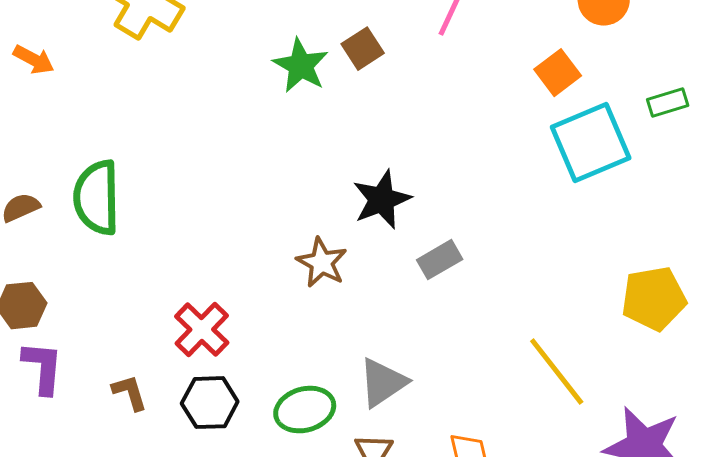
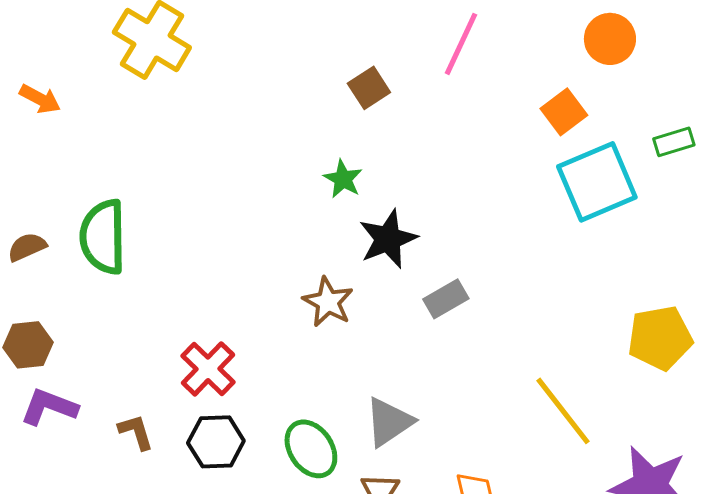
green star: (301, 66) -> (343, 179), moved, size x0.7
purple L-shape: (43, 368) -> (49, 407), turned -74
green ellipse: (305, 410) -> (311, 449), turned 72

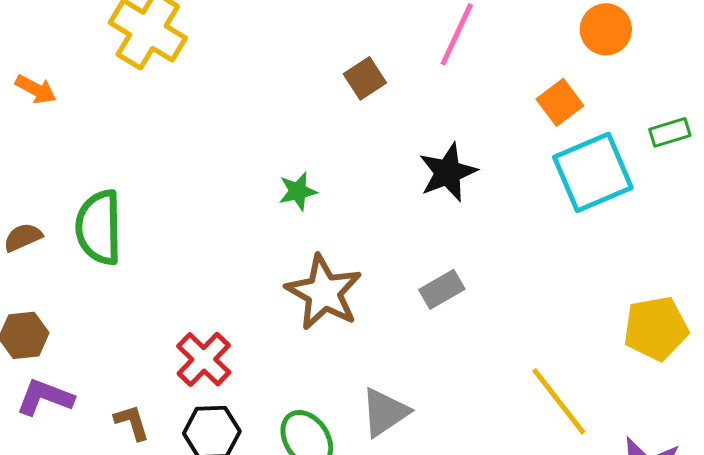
green star: (343, 179) -> (298, 191), moved, turned 30
black star: (388, 239) -> (448, 172), moved
brown star: (328, 302) -> (324, 292), size x1.5

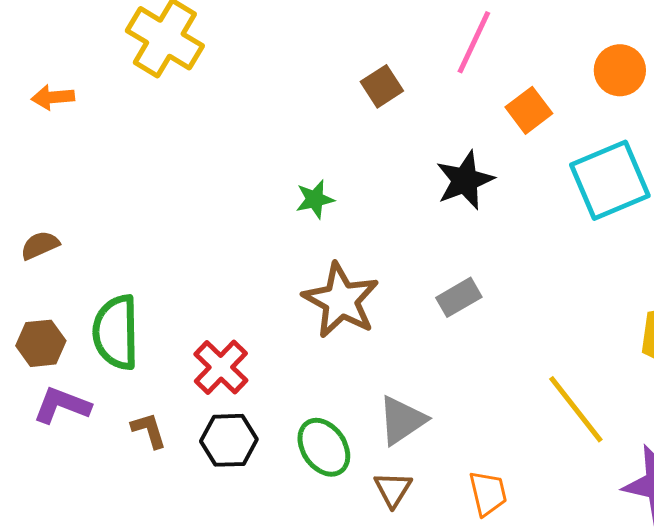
orange circle: (606, 29) -> (620, 70), moved
orange arrow: (36, 89) -> (53, 97), turned 147
orange square: (560, 102) -> (529, 110), moved
green semicircle: (99, 227) -> (116, 332), moved

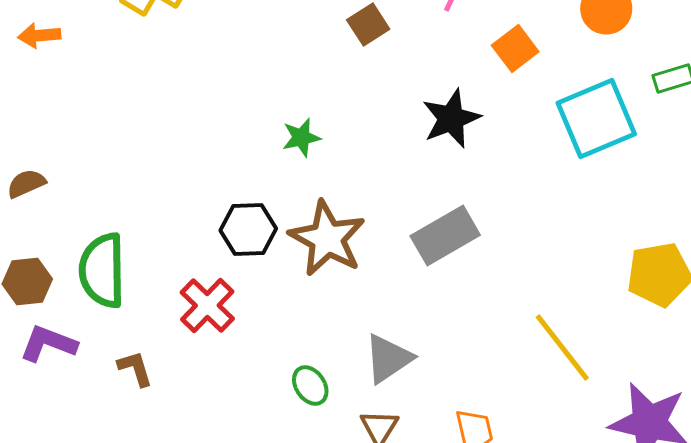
gray rectangle: (459, 297) -> (445, 236), size x1.5
black hexagon: (229, 440) -> (248, 230), moved
green ellipse: (324, 447) -> (310, 386), size x0.7

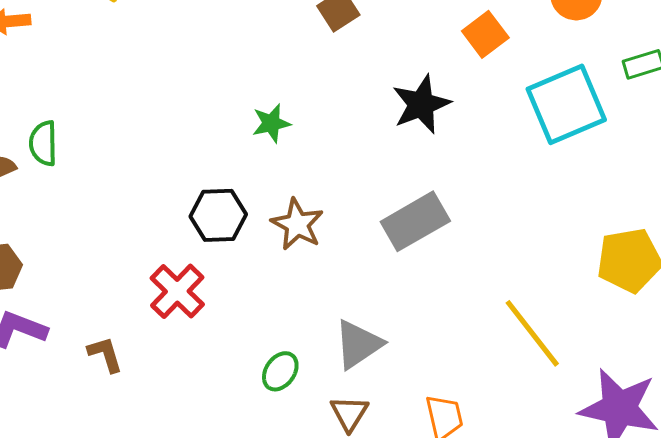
brown star: (327, 238) -> (297, 224), size x0.7
green semicircle: (102, 270) -> (43, 143), moved, size x0.6
green ellipse: (310, 386) -> (280, 371), turned 69

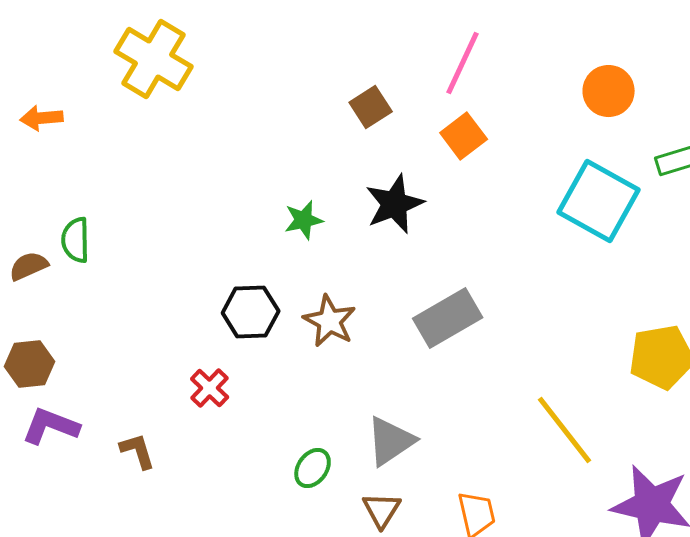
orange square: (485, 34) -> (464, 136), moved
black star: (421, 104) -> (395, 204), moved
cyan square: (566, 104) -> (599, 201), turned -38
red cross: (177, 291) -> (210, 388), size x0.7

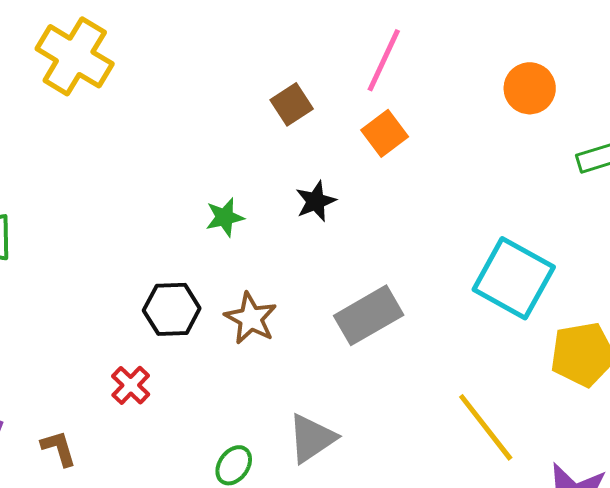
cyan square: (599, 201) -> (514, 278), moved
black star: (395, 204) -> (316, 201), size x0.7

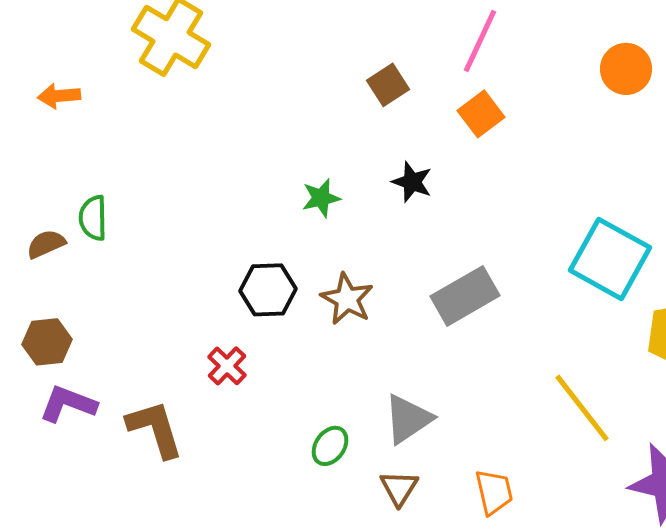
black star: (316, 201) -> (412, 182), turned -30
brown L-shape: (59, 448) -> (155, 429), size x1.6

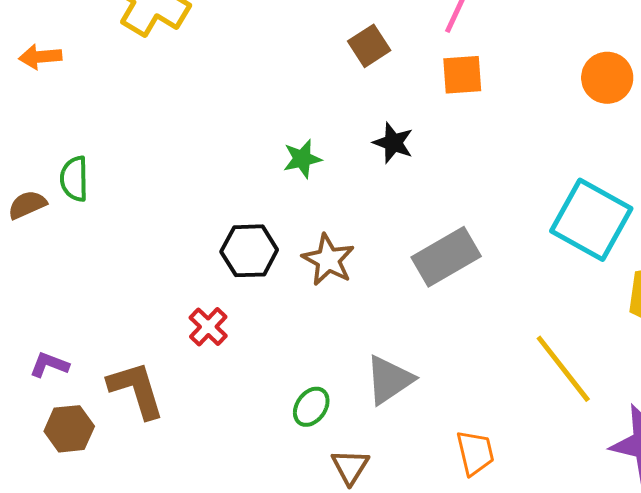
orange circle: (626, 69) -> (607, 78), moved
orange square: (481, 114) -> (462, 75), turned 33
brown hexagon: (47, 342) -> (69, 429), moved
purple L-shape: (68, 404) -> (49, 365), size x0.7
brown triangle: (399, 488) -> (350, 467), moved

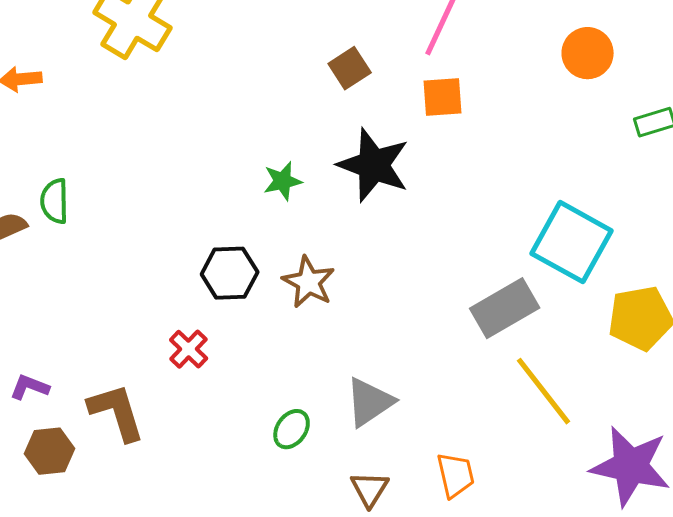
orange circle: (607, 78) -> (588, 53), moved
black star: (393, 143) -> (374, 165), size x1.8
gray rectangle: (446, 257) -> (505, 308), moved
brown triangle: (350, 467) -> (370, 489), moved

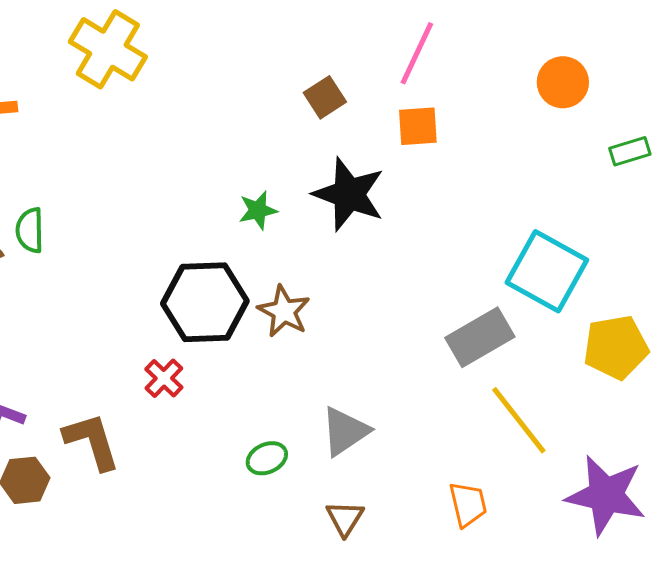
black hexagon: (230, 273) -> (205, 302), size x1.5
green ellipse: (292, 429) -> (267, 458), turned 30
orange trapezoid: (456, 475) -> (468, 504), moved

